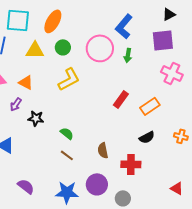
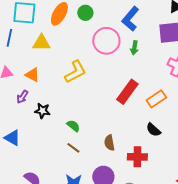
green circle: (63, 47) -> (85, 13), moved
red rectangle: (121, 99) -> (127, 92), size x1.4
black semicircle: (147, 137) -> (153, 130), turned 70

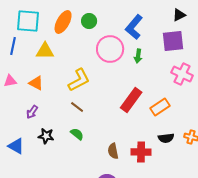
purple arrow: (22, 97) -> (32, 112), moved
black star: (42, 111) -> (46, 136), moved
black semicircle: (153, 130) -> (166, 138), moved, turned -49
brown line: (73, 148) -> (77, 107), moved
red cross: (137, 157) -> (141, 152), moved

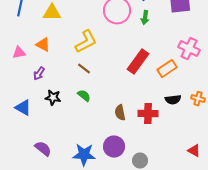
pink cross: (182, 74) -> (189, 49), moved
pink triangle: (10, 81) -> (19, 53), moved

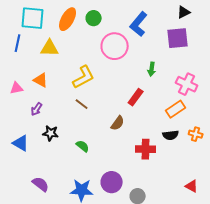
green arrow: (145, 18) -> (152, 69), moved
red rectangle: (138, 62) -> (136, 97), size x0.7
orange rectangle: (167, 69) -> (176, 109), moved
green semicircle: (84, 96) -> (83, 146), moved
brown semicircle: (120, 113) -> (118, 123), moved, turned -133

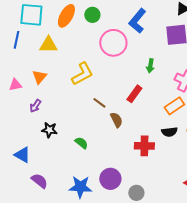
orange triangle: (41, 80) -> (39, 77), turned 42
brown line: (82, 104) -> (99, 103), moved
brown semicircle: (118, 123) -> (116, 120), turned -63
blue triangle: (21, 143) -> (22, 155), moved

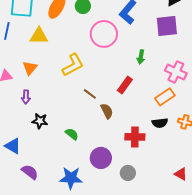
purple arrow: (35, 106) -> (26, 97), turned -32
purple circle: (110, 179) -> (101, 158), moved
gray circle: (136, 193) -> (128, 173), moved

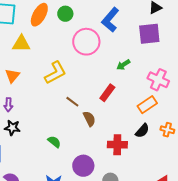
green arrow: (141, 57) -> (123, 65), turned 48
black star: (40, 121) -> (12, 128), moved
black semicircle: (160, 123) -> (142, 131), turned -42

